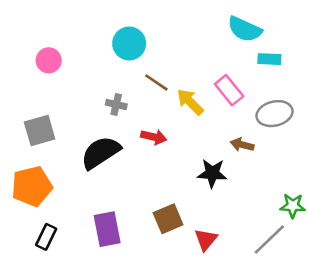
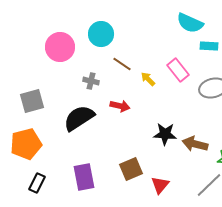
pink circle: (49, 60) -> (60, 47), moved, size x1.5
yellow arrow: (190, 102) -> (148, 79), size x0.7
brown arrow: (242, 145) -> (195, 144), moved, size x1.4

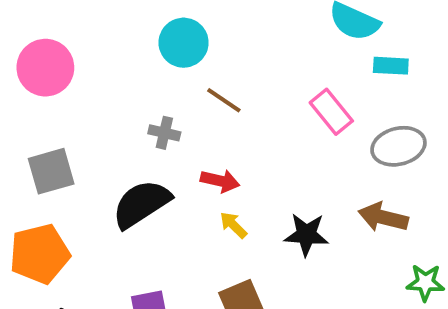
pink circle: (60, 47) -> (45, 68), moved
yellow arrow: (148, 79) -> (233, 225), moved
brown arrow: (195, 144) -> (383, 217), moved

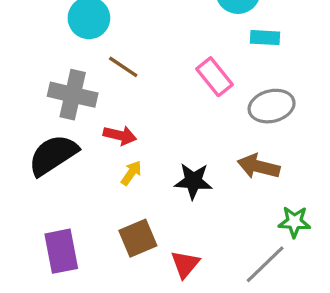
gray cross: (164, 133) -> (73, 95), size x1.8
yellow arrow: (233, 225) -> (131, 173), turned 80

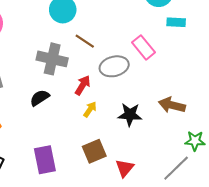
gray ellipse: (272, 106) -> (114, 66), moved
red arrow: (120, 135) -> (83, 85), turned -72
black semicircle: (53, 155) -> (40, 98), size x0.6

